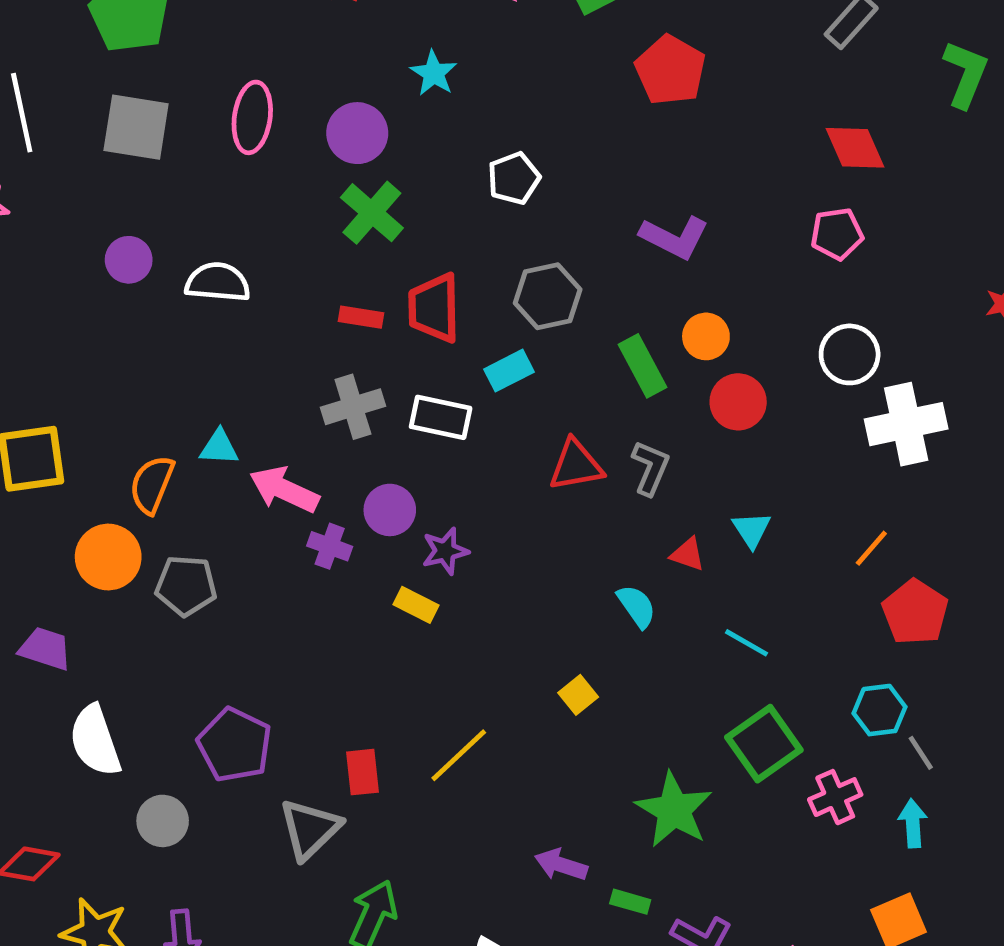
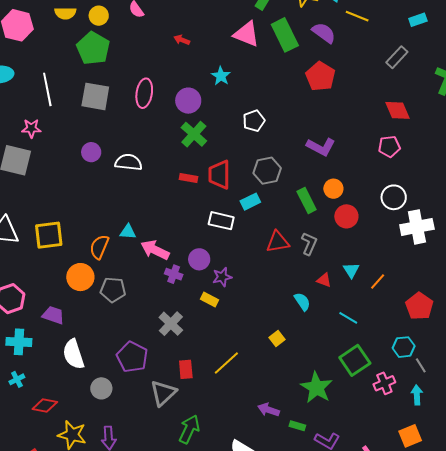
gray cross: (353, 407) -> (171, 324), moved, turned -30
orange line: (871, 548) -> (378, 281), moved

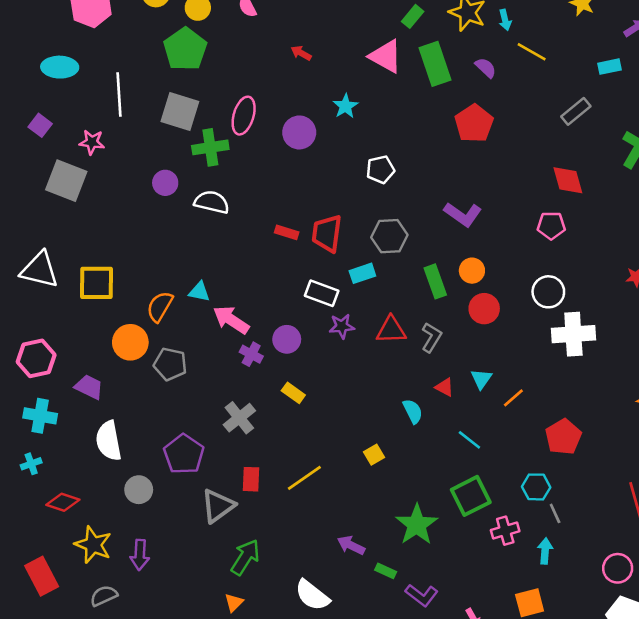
purple semicircle: (324, 33) -> (486, 68), size x0.7
green cross: (194, 134) -> (210, 147), moved, turned 32
purple star: (222, 277) -> (342, 326), moved

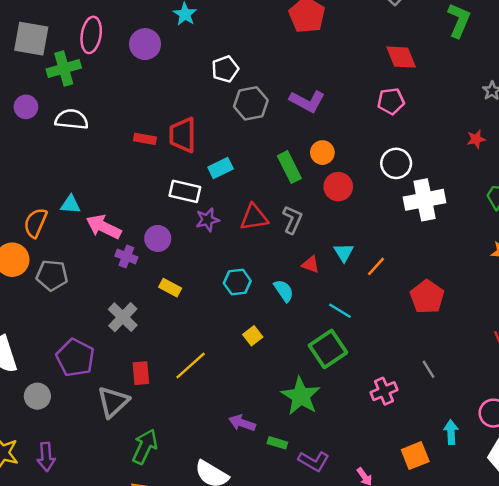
gray hexagon: (389, 236) -> (251, 103), moved
cyan hexagon: (536, 487) -> (237, 282), moved
green square: (471, 496) -> (328, 349), moved
cyan arrow: (545, 551) -> (451, 432), moved

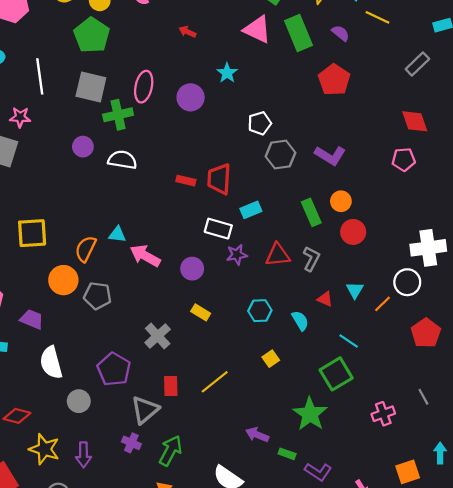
white circle: (396, 163) -> (407, 282), moved
purple cross: (126, 257) -> (131, 443), moved

